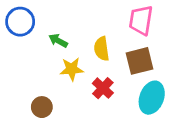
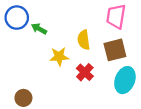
green arrow: (58, 41) -> (39, 29), moved
brown circle: (42, 107) -> (23, 98), moved

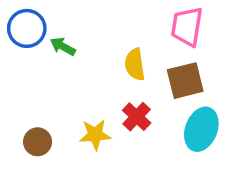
yellow star: (59, 57) -> (95, 135), moved
brown circle: (23, 98) -> (38, 142), moved

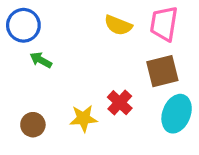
green arrow: (63, 46) -> (41, 60), moved
yellow semicircle: (135, 64) -> (118, 25), moved, turned -60

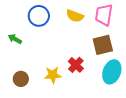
blue circle: (23, 25) -> (39, 16), moved
green arrow: (41, 60) -> (15, 39), moved

